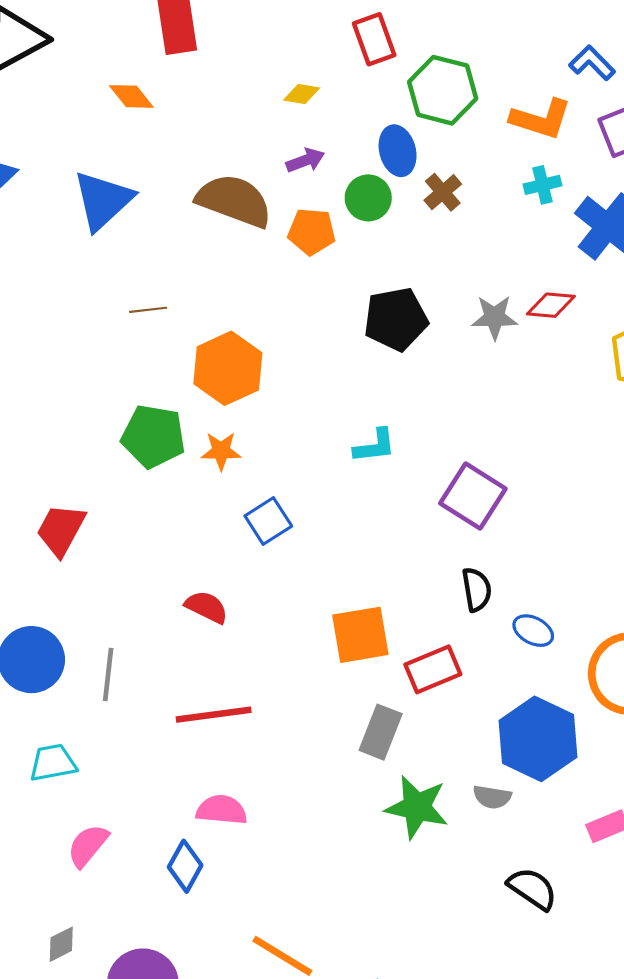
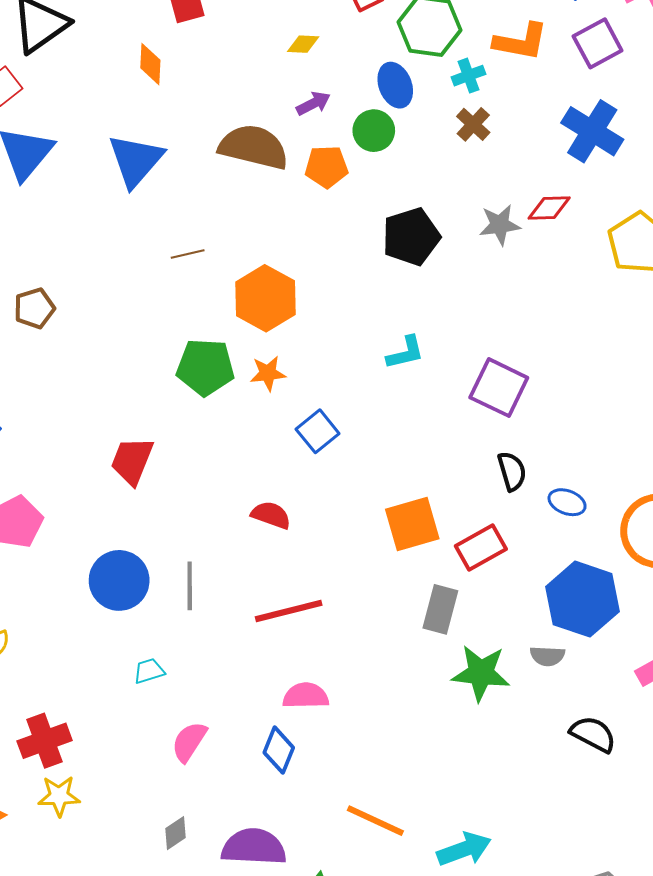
orange diamond: (131, 96) -> (150, 64), turned 48
cyan cross: (542, 185) -> (469, 76), moved
brown cross: (443, 192) -> (473, 124), moved
cyan trapezoid: (53, 763) -> (149, 671), size x0.7

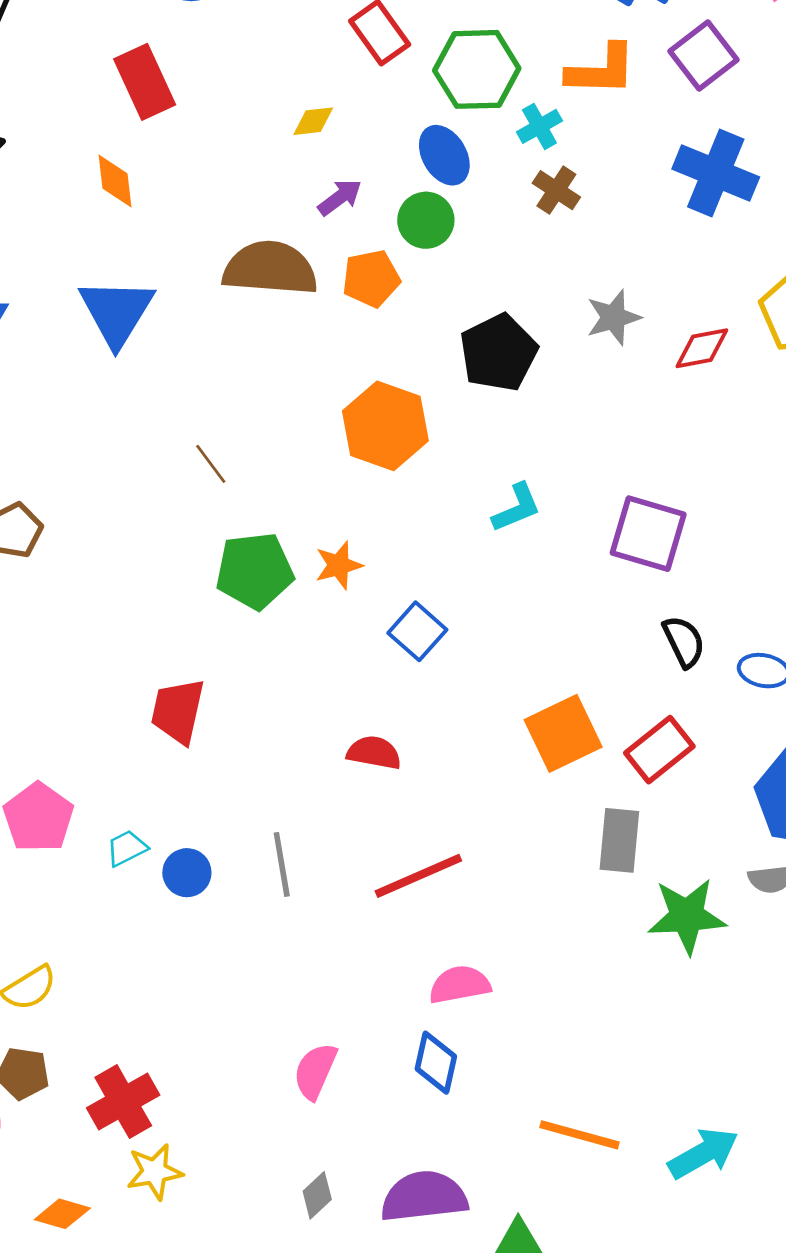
red diamond: (549, 208) -> (702, 348), moved
brown line: (188, 254) -> (211, 464), moved, turned 76
orange hexagon: (265, 298) -> (385, 426), moved
blue circle: (119, 580) -> (187, 873), size x0.6
cyan trapezoid: (149, 671) -> (127, 848), moved

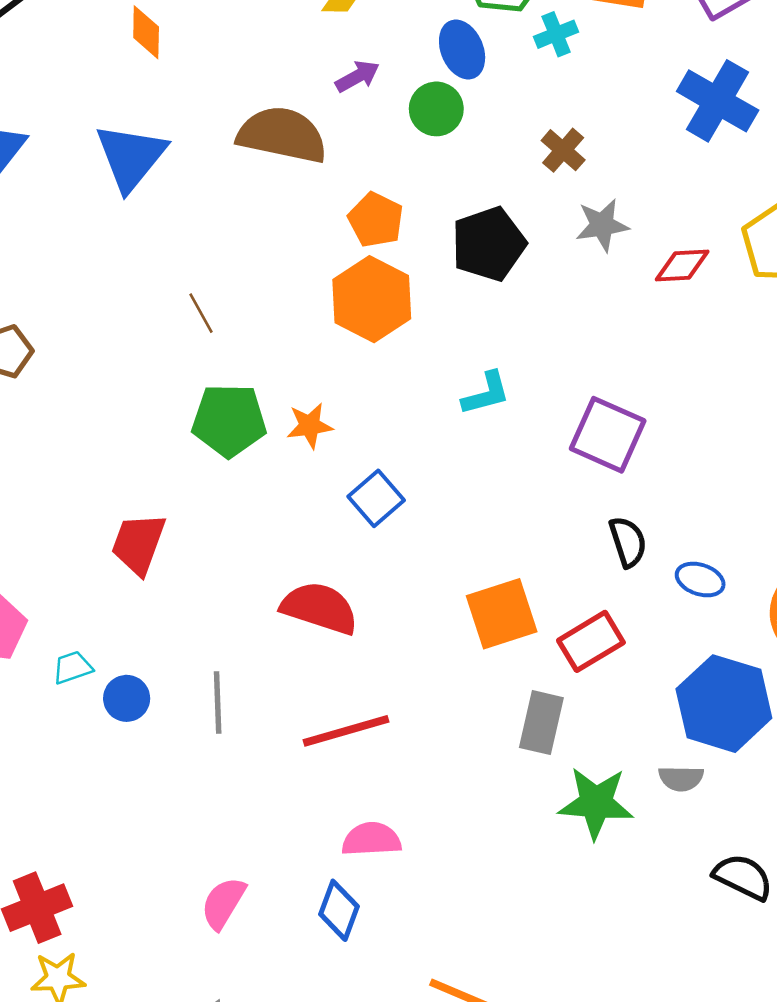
brown cross: (556, 190) -> (563, 150), moved
orange pentagon: (371, 279) -> (376, 220), moved, turned 30
red semicircle: (374, 753) -> (320, 608), size x1.5

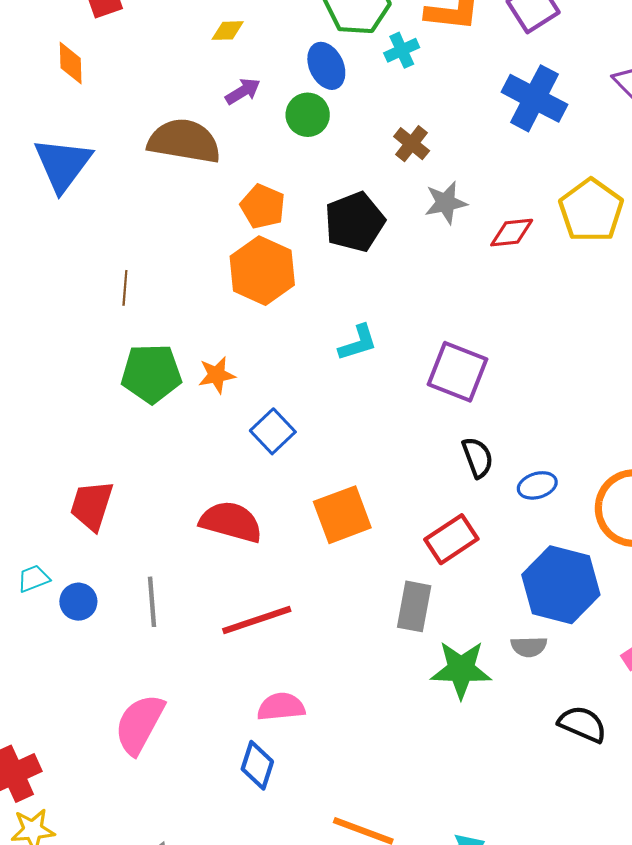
brown line: (201, 313) -> (125, 288), turned 36
red trapezoid: (138, 544) -> (92, 505), moved
blue ellipse: (700, 580) -> (537, 485), turned -33
orange square: (502, 614) -> (342, 515), moved
pink semicircle: (223, 903) -> (139, 724), moved, size x1.4

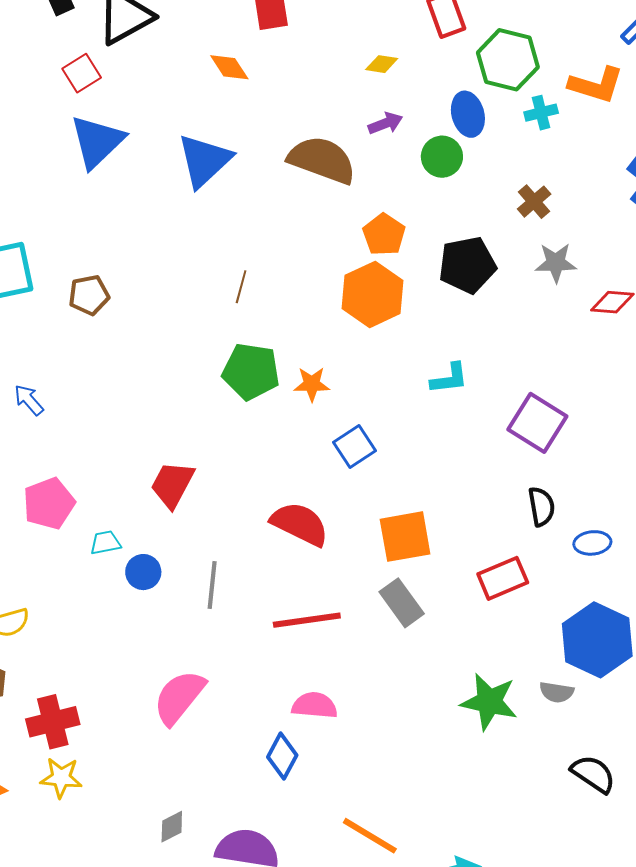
orange diamond: (71, 63) -> (229, 67), turned -42
gray rectangle: (414, 606) -> (402, 603), moved, turned -57

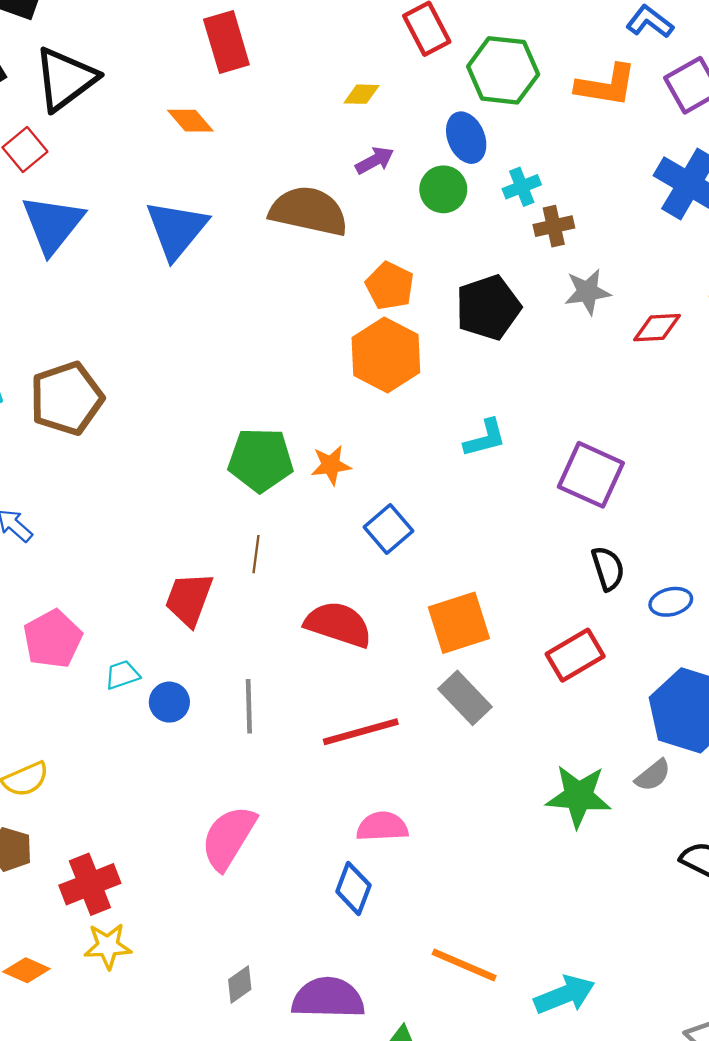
cyan cross: (541, 113) -> (522, 187), moved
brown cross: (534, 202) -> (554, 226), turned 36
brown line: (241, 287) -> (256, 554), moved
brown pentagon: (89, 295) -> (67, 398), size x1.6
gray semicircle: (557, 692) -> (653, 775), turned -40

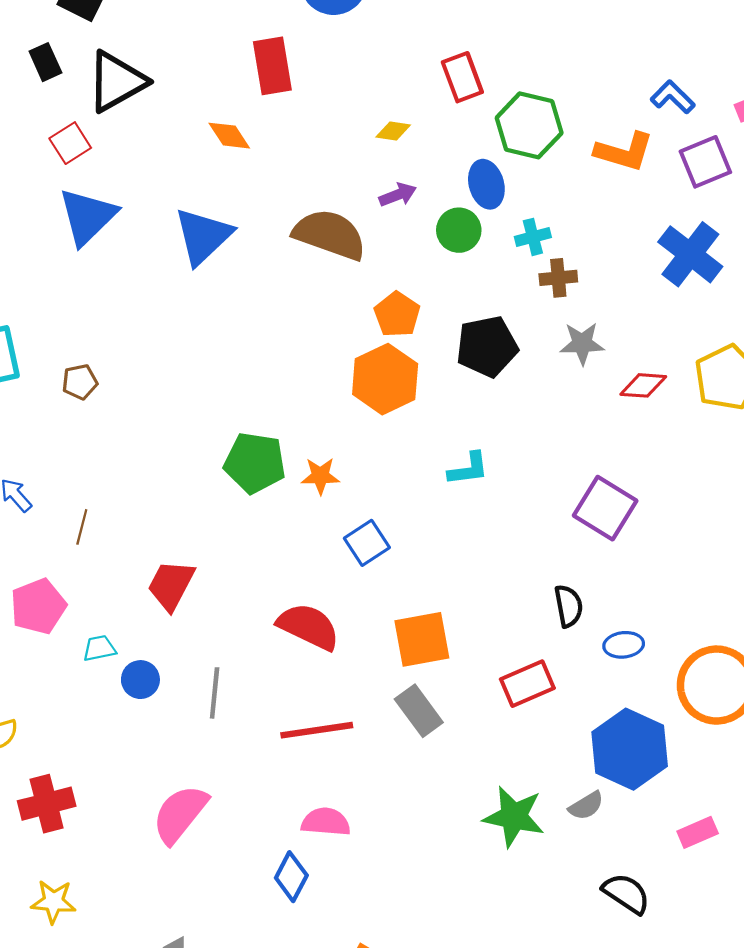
brown pentagon: (67, 398) -> (80, 382), size x0.5
purple square: (591, 475) -> (605, 508), moved
brown line: (256, 554) -> (82, 527), moved
red cross: (90, 884) -> (47, 804), moved

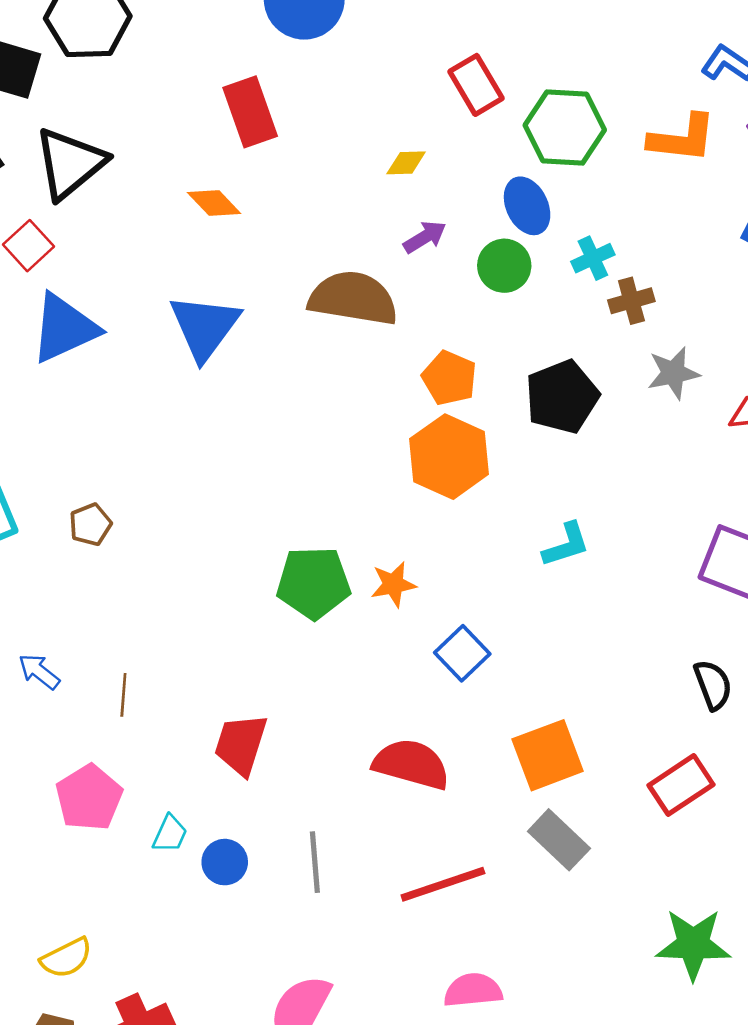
blue triangle: (87, 216) -> (64, 328), turned 30
cyan trapezoid: (99, 648) -> (170, 834), turned 136

